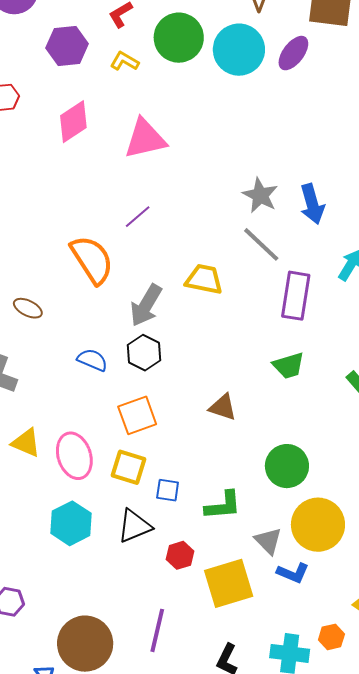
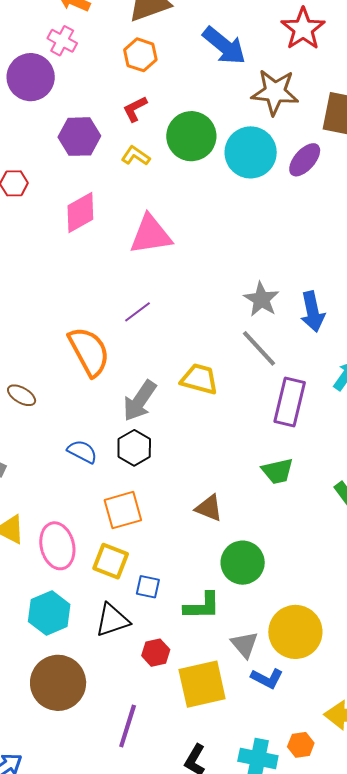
green circle: (287, 466) -> (243, 563), moved
brown circle: (85, 644) -> (58, 683), moved

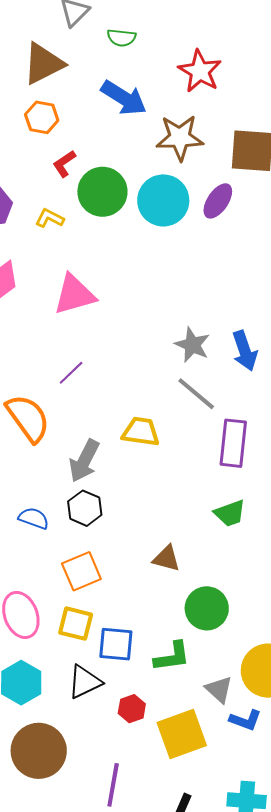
red L-shape: (135, 109) -> (64, 164), moved
blue square: (148, 587) -> (116, 644), size x1.5

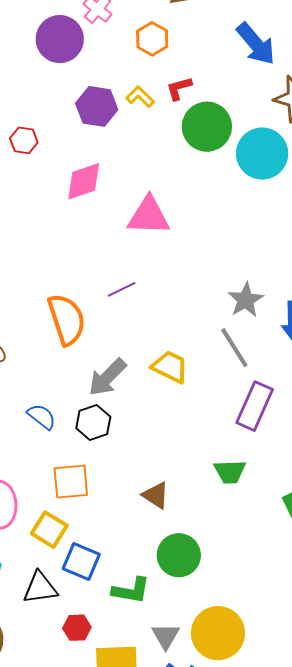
orange hexagon: (42, 117) -> (152, 39), moved
yellow L-shape: (50, 218) -> (140, 97), moved

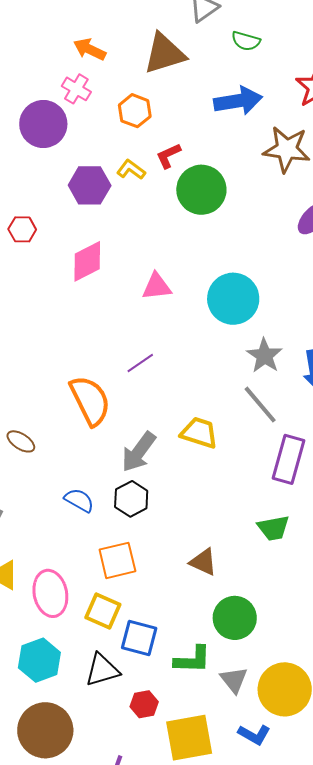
blue arrow: (256, 44) -> (238, 101), turned -51
cyan circle: (262, 154) -> (233, 299), moved
pink triangle: (149, 216) -> (157, 286), size x0.7
gray triangle: (166, 636) -> (234, 680), moved

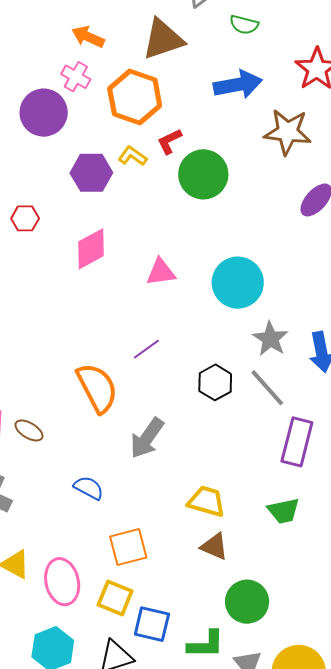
orange hexagon: (135, 111) -> (135, 97), size x1.6
yellow trapezoid: (199, 433) -> (207, 501), moved
black hexagon: (131, 499) -> (215, 382), moved

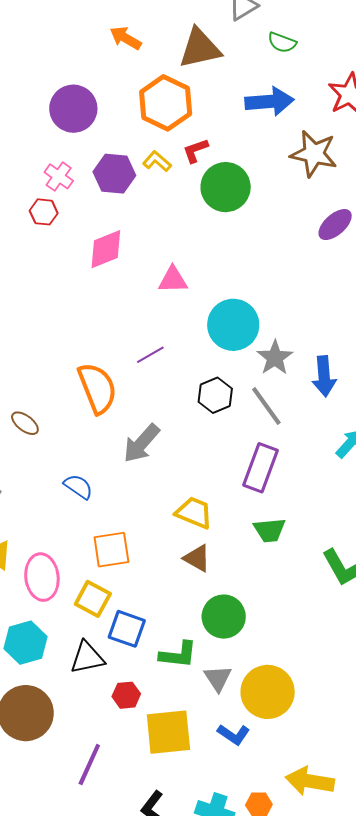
pink cross: (76, 77) -> (59, 176), moved
cyan circle: (238, 283) -> (233, 325), moved
purple rectangle: (297, 442) -> (260, 468), moved

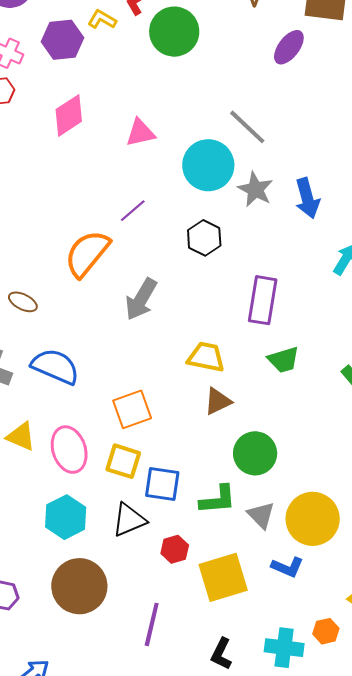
orange semicircle: (97, 388) -> (87, 253), turned -108
gray line: (266, 406) -> (247, 127), moved
blue semicircle: (78, 487) -> (55, 366), moved, size x1.6
brown triangle: (197, 558) -> (218, 401), turned -44

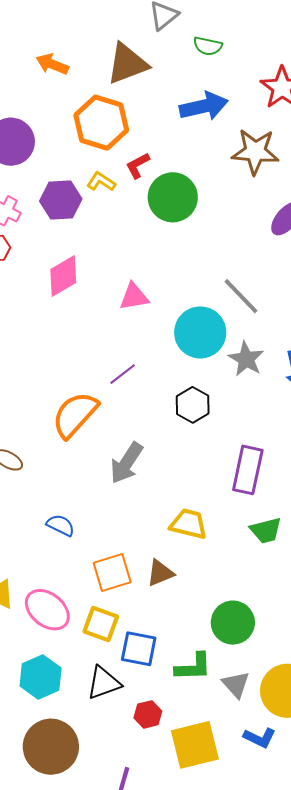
blue semicircle: (55, 366) -> (61, 525), moved, size x0.6
brown triangle: (218, 401) -> (160, 573), moved
pink ellipse: (69, 450) -> (47, 610), turned -36

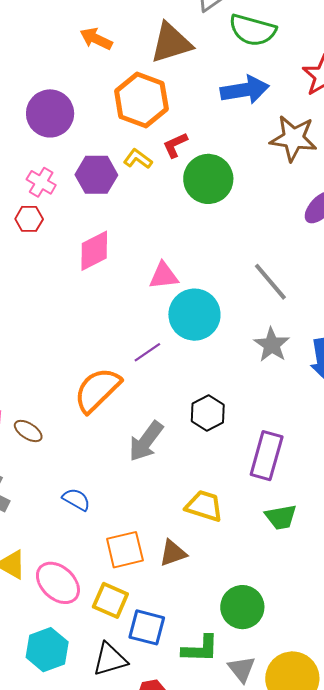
green semicircle: (208, 46) -> (252, 30), size x1.6
cyan circle: (200, 332) -> (194, 315), moved
black hexagon: (193, 405) -> (208, 413), moved

